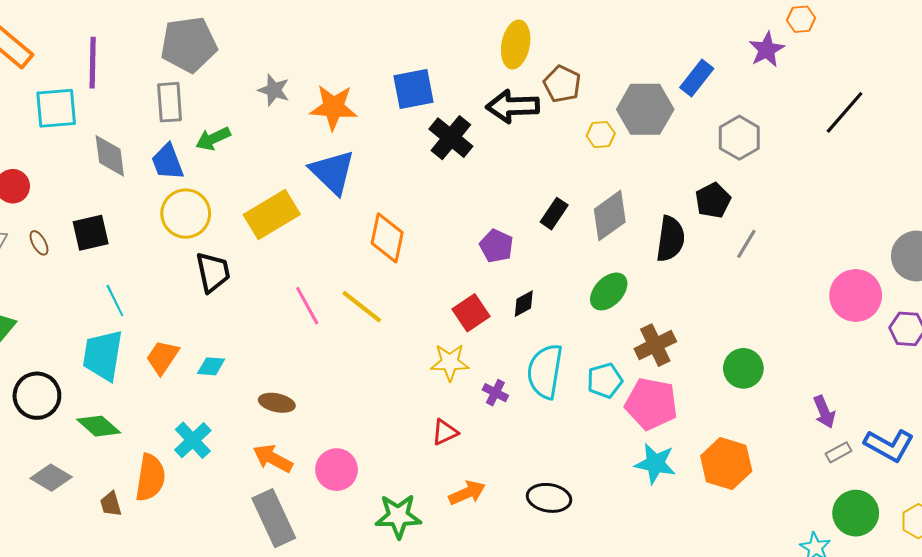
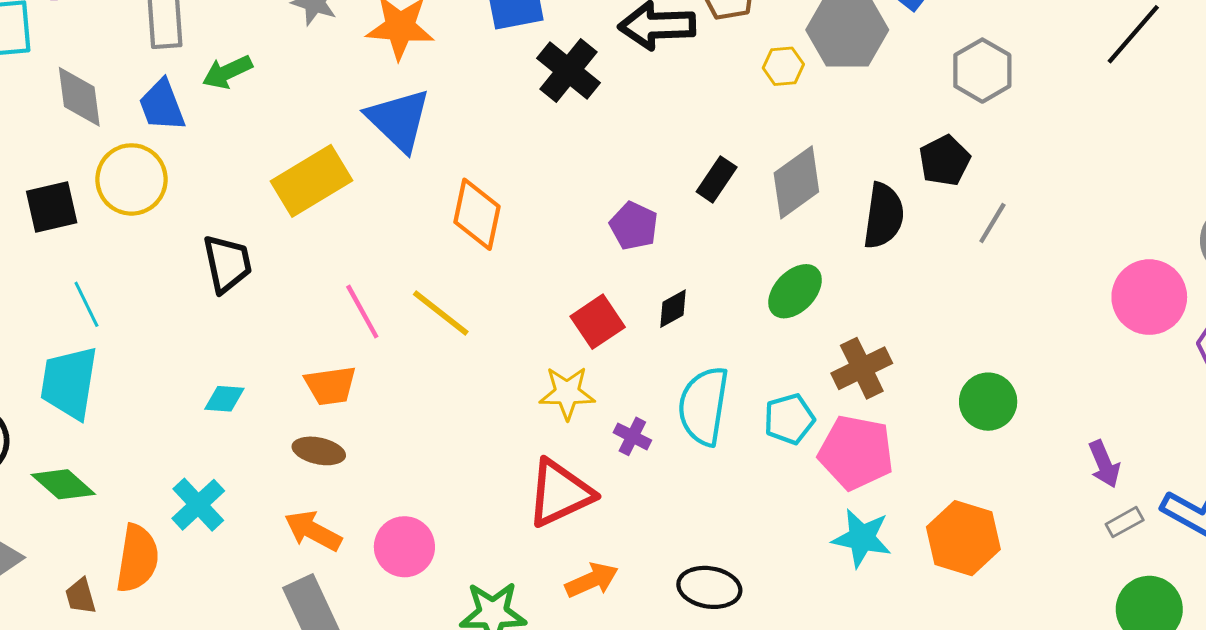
yellow circle: (186, 214) -> (131, 179), moved
orange trapezoid: (162, 357) -> (330, 386), moved, turned -132
red triangle: (445, 432) -> (560, 493), size x1.8

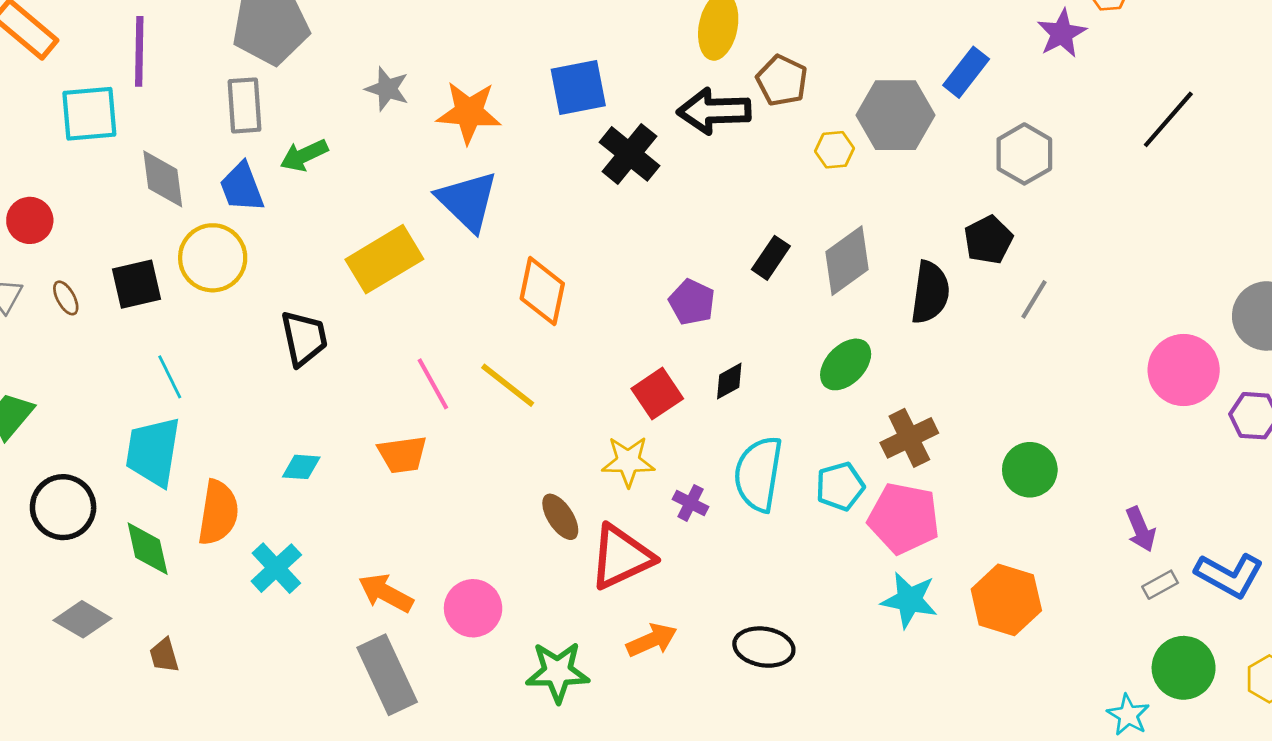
brown ellipse: (319, 451) -> (560, 517), moved, turned 45
green diamond: (63, 484) -> (148, 549), turned 36
orange semicircle: (137, 558) -> (218, 513), moved

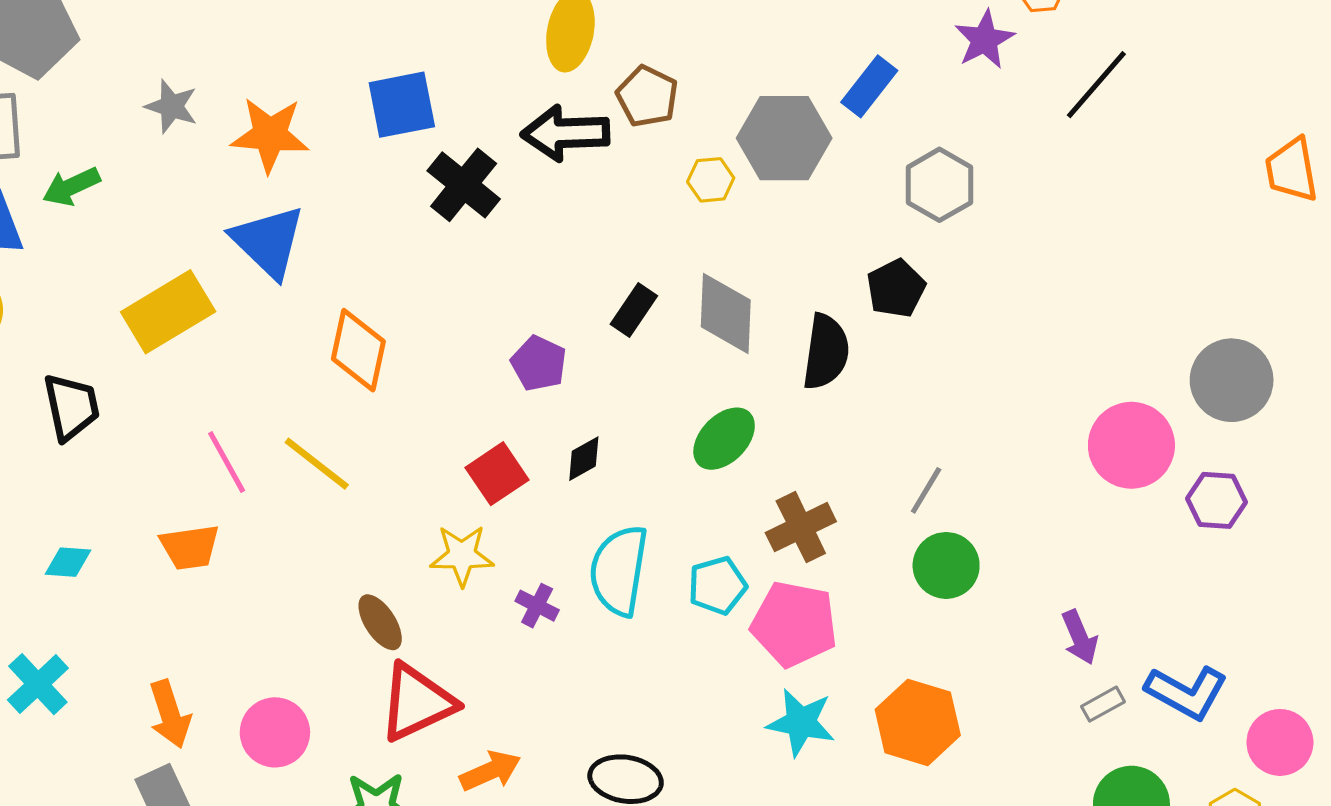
black line: (1168, 119) -> (1096, 85), moved
gray diamond: (847, 261) -> (726, 313), turned -52
gray line: (1034, 299) -> (926, 490), moved
red triangle: (621, 557) -> (417, 702), moved
orange arrow: (386, 593) -> (170, 714), turned -136

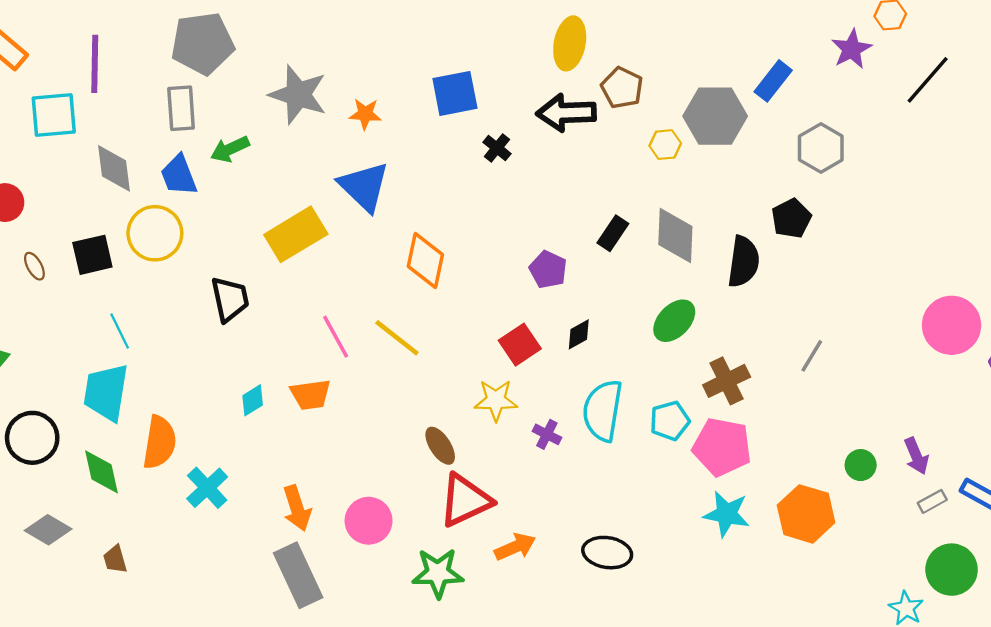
gray star: (171, 106) -> (298, 95), size x1.6
orange star: (270, 135) -> (365, 114), size x0.6
black cross: (464, 185) -> (497, 148), size x0.6
cyan diamond: (68, 562) -> (253, 400), moved, turned -36
green circle: (946, 565) -> (861, 465), moved, size x0.7

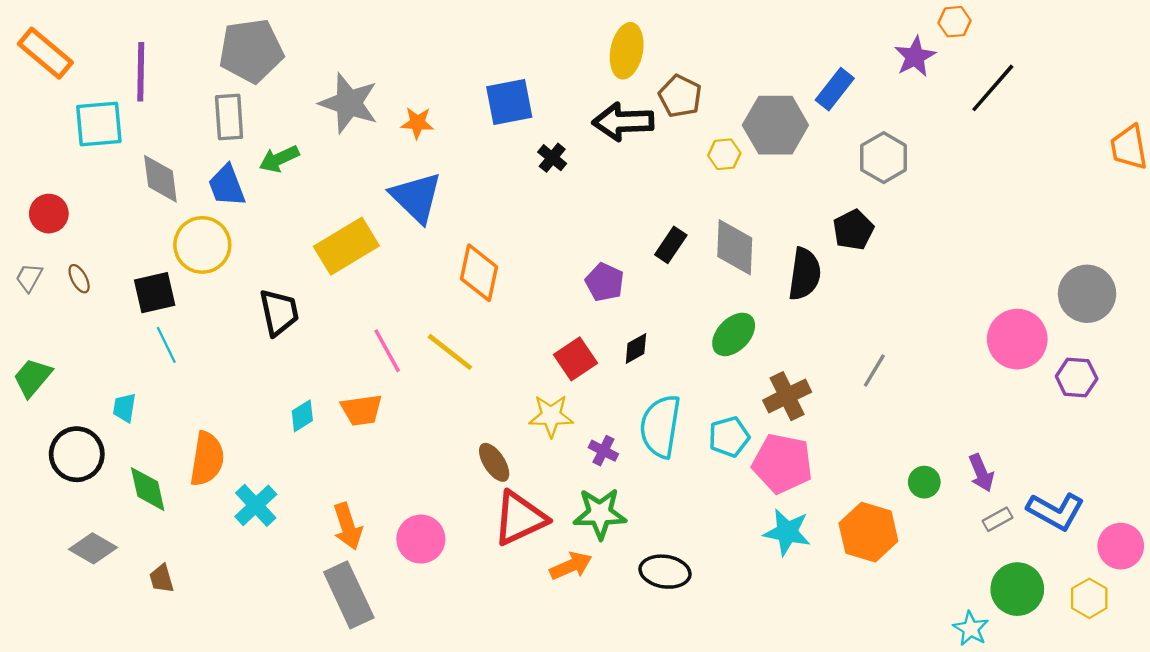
black square: (92, 255) -> (155, 293), moved
cyan trapezoid: (106, 392) -> (124, 408), moved, size x0.5
green star: (438, 573) -> (600, 513), moved

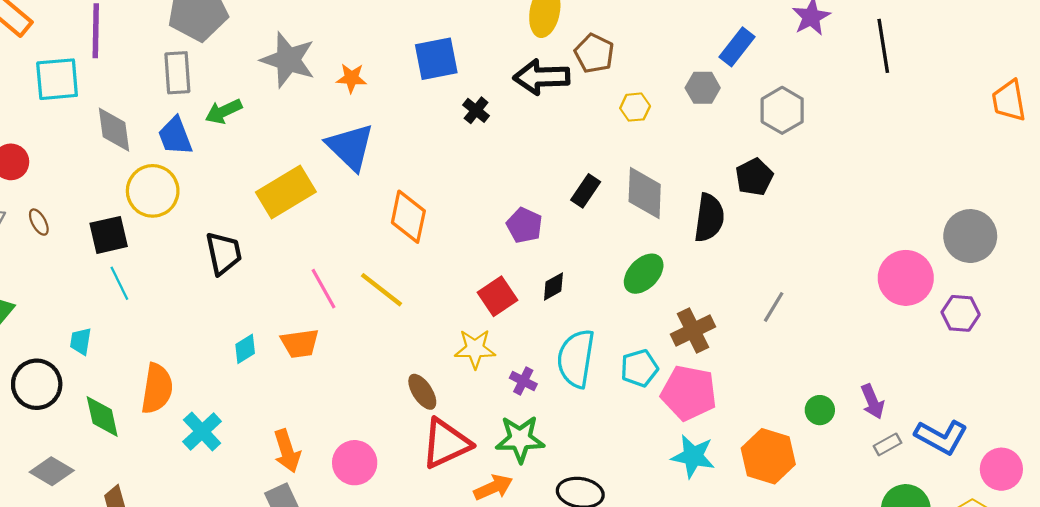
black line: (993, 88) -> (883, 46), turned -50
gray hexagon: (775, 125) -> (703, 88), moved, size x0.6

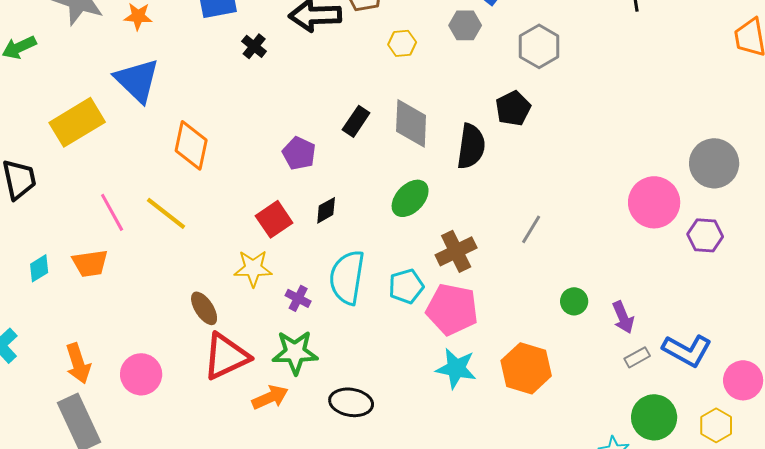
green circle: (820, 410) -> (574, 301), moved

